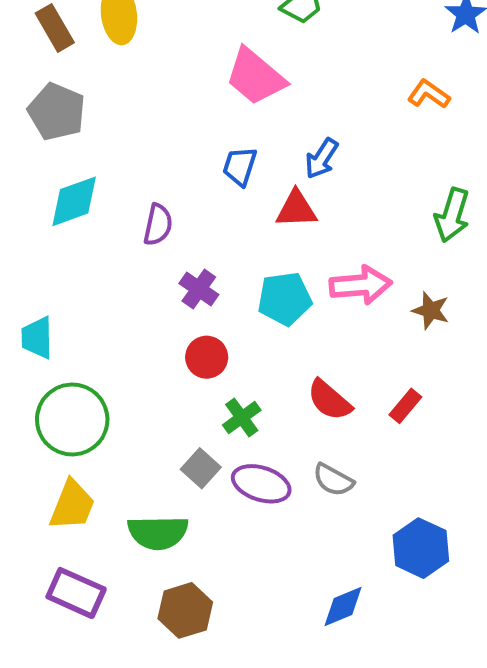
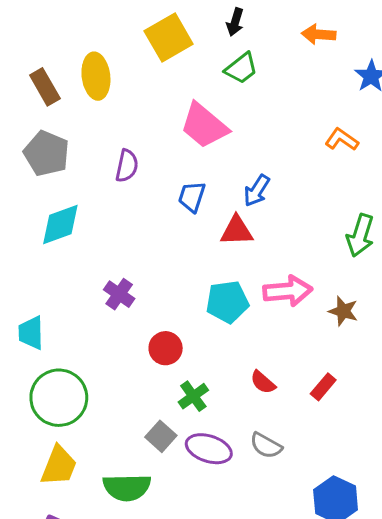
purple semicircle: (158, 225) -> (127, 166), moved
purple cross: (199, 289) -> (119, 294), moved
red semicircle: (329, 400) -> (263, 382), size x0.7

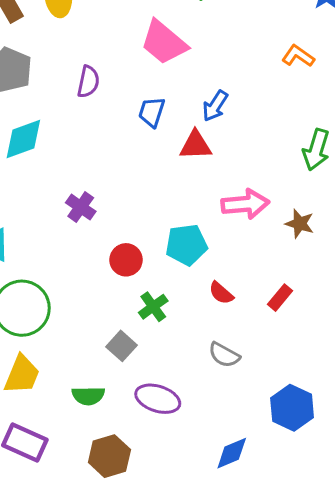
cyan pentagon: (227, 302) -> (186, 245), moved
purple ellipse: (209, 449) -> (158, 399), moved
green semicircle: (127, 487) -> (88, 396), size x0.7

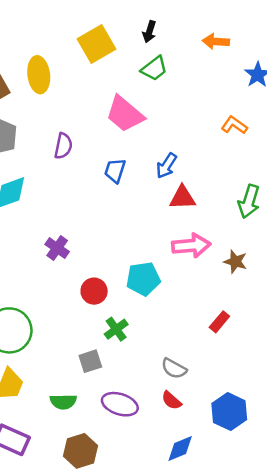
red triangle: (195, 145) -> (183, 198), moved
red semicircle: (221, 293) -> (171, 400), moved
gray square: (121, 346) -> (90, 361), turned 30

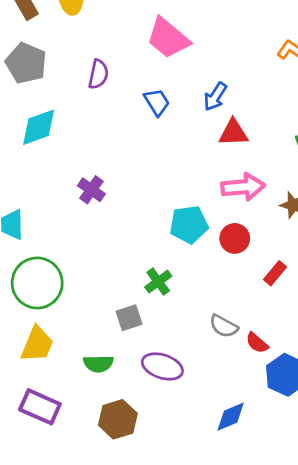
blue trapezoid: (115, 171) -> (157, 102), turned 130
red circle: (94, 291) -> (235, 238), moved
red semicircle: (171, 400) -> (257, 343), moved

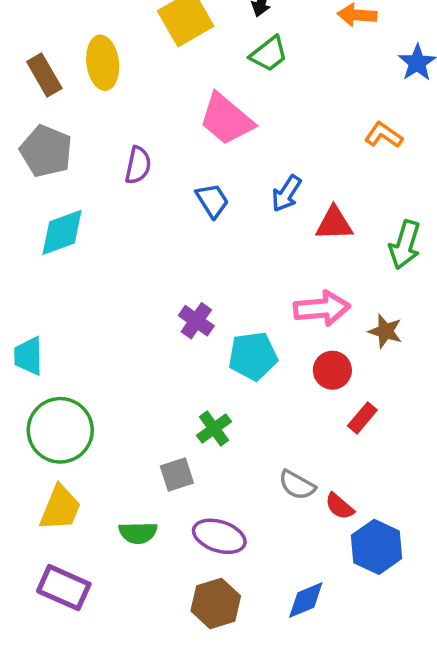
red triangle: (233, 133) -> (334, 224), moved
purple cross: (91, 190) -> (196, 321), moved
red circle: (235, 238) -> (332, 370), moved
brown hexagon: (118, 419) -> (216, 603), moved

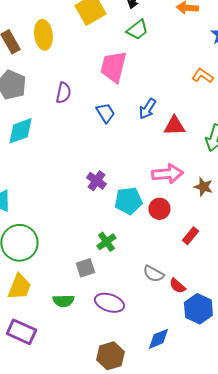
pink trapezoid: (226, 119) -> (113, 67), turned 64
red circle: (332, 370) -> (159, 209), moved
brown hexagon: (216, 603) -> (110, 356), moved

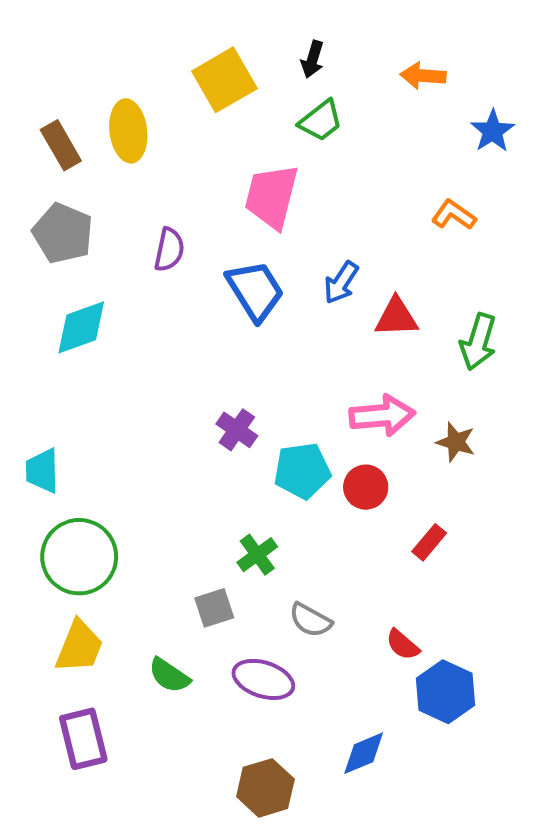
blue trapezoid: (105, 113) -> (255, 291), size x1.5
gray semicircle: (153, 274) -> (310, 620), moved
green semicircle: (63, 301) -> (169, 675), turned 35
purple rectangle: (21, 332) -> (83, 739), turned 52

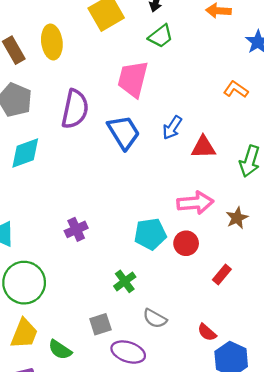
purple semicircle: (169, 250) -> (75, 109), size x1.6
purple cross: (237, 430) -> (76, 229), moved, turned 30
brown star: (456, 442) -> (237, 218), turned 30
gray square: (214, 608) -> (100, 324), moved
green semicircle: (169, 675) -> (60, 350), moved

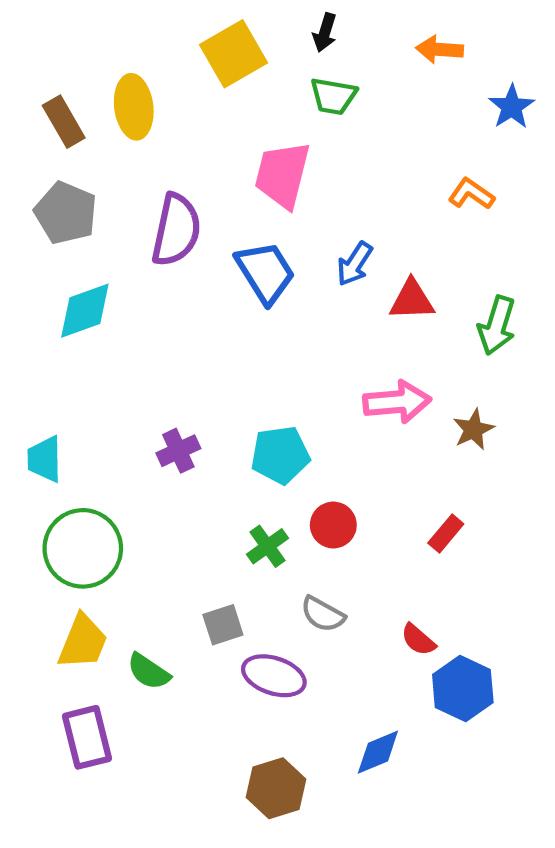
green trapezoid: (161, 36) -> (333, 96), turned 48
cyan pentagon: (150, 234) -> (280, 455), moved
red circle: (186, 243) -> (333, 525), moved

